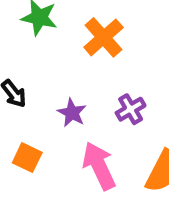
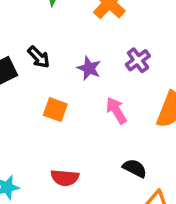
pink arrow: (99, 166) -> (116, 110), size x0.7

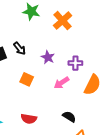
purple cross: (138, 60) -> (75, 63), moved, turned 32
pink arrow: (116, 110) -> (61, 83), turned -98

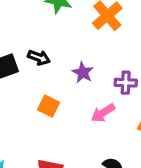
black arrow: (20, 49) -> (39, 57), turned -32

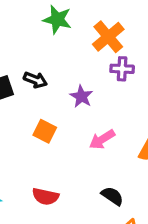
purple cross: (126, 83) -> (122, 69), moved

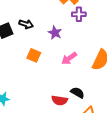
red semicircle: (45, 197) -> (60, 100), moved

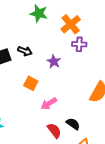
pink arrow: (69, 58) -> (49, 104), moved
red semicircle: (60, 100) -> (54, 131), turned -140

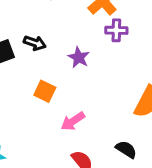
black semicircle: (73, 124) -> (126, 149), moved

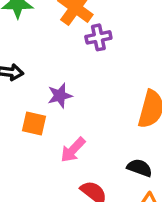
purple star: (79, 57) -> (60, 96), moved, turned -30

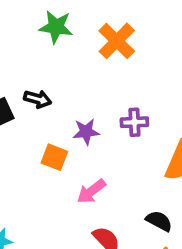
purple cross: (98, 37) -> (134, 122), moved

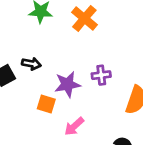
purple star: (86, 132) -> (67, 84), size x1.4

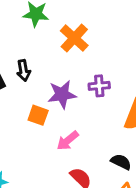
orange cross: (84, 18) -> (74, 38), moved
black arrow: (31, 64) -> (23, 70), turned 66

